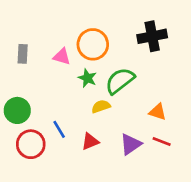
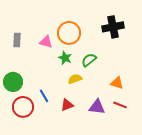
green semicircle: (120, 81) -> (89, 60), size x0.7
purple triangle: (131, 144) -> (97, 107), turned 42

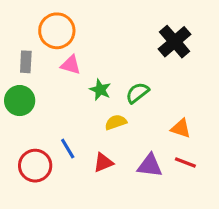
black cross: (113, 27) -> (175, 42), turned -30
orange circle: (69, 33) -> (57, 31), moved
green circle: (13, 82) -> (20, 101), moved

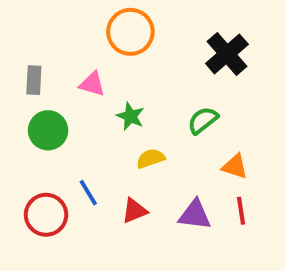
orange circle: (57, 31) -> (130, 32), moved
green semicircle: (137, 93) -> (203, 120), moved
green circle: (20, 101) -> (48, 130), moved
red line: (185, 162) -> (241, 211), turned 60

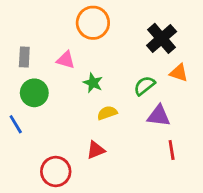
orange triangle: (235, 167) -> (179, 73), moved
blue line: (88, 193) -> (16, 124), moved
red circle: (46, 215) -> (56, 171), moved
purple triangle: (195, 215) -> (159, 116), moved

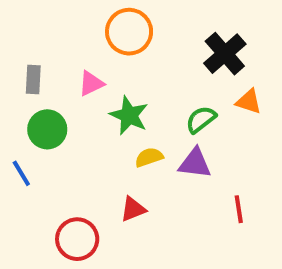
pink triangle: (66, 60) -> (91, 83), turned -42
green star: (93, 83) -> (129, 115), size x1.4
purple triangle: (159, 116) -> (195, 163), moved

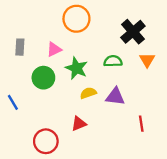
orange triangle: (249, 101) -> (147, 60), turned 42
green semicircle: (201, 119) -> (113, 61), moved, turned 36
green circle: (47, 129) -> (43, 78), moved

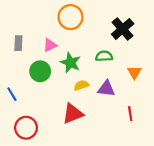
orange triangle: (147, 60) -> (134, 72), moved
red triangle: (79, 124) -> (73, 114), size x1.5
red circle: (46, 141) -> (26, 128), moved

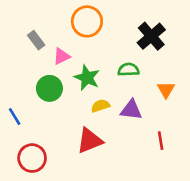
gray rectangle: (18, 43) -> (36, 40), moved, turned -40

